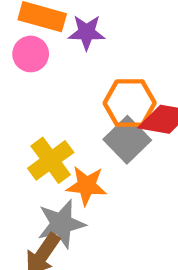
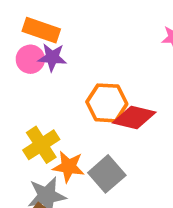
purple star: (87, 32) -> (52, 57), moved
gray square: (127, 140) -> (107, 174), moved

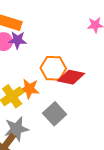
orange star: (69, 167) -> (29, 89), moved

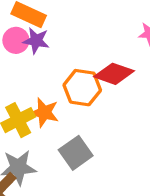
red diamond: (71, 77) -> (114, 74), moved

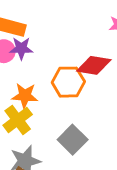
orange star: (44, 113) -> (25, 96), moved

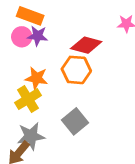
red diamond: (94, 65) -> (86, 45), moved

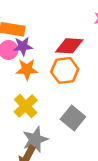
orange star: (36, 78) -> (27, 69), moved

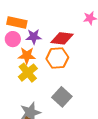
purple star: (23, 46) -> (34, 37), moved
yellow cross: (26, 106) -> (28, 73), moved

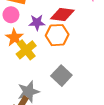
purple star: (34, 37) -> (37, 23), moved
orange star: (27, 56) -> (14, 37), moved, turned 30

